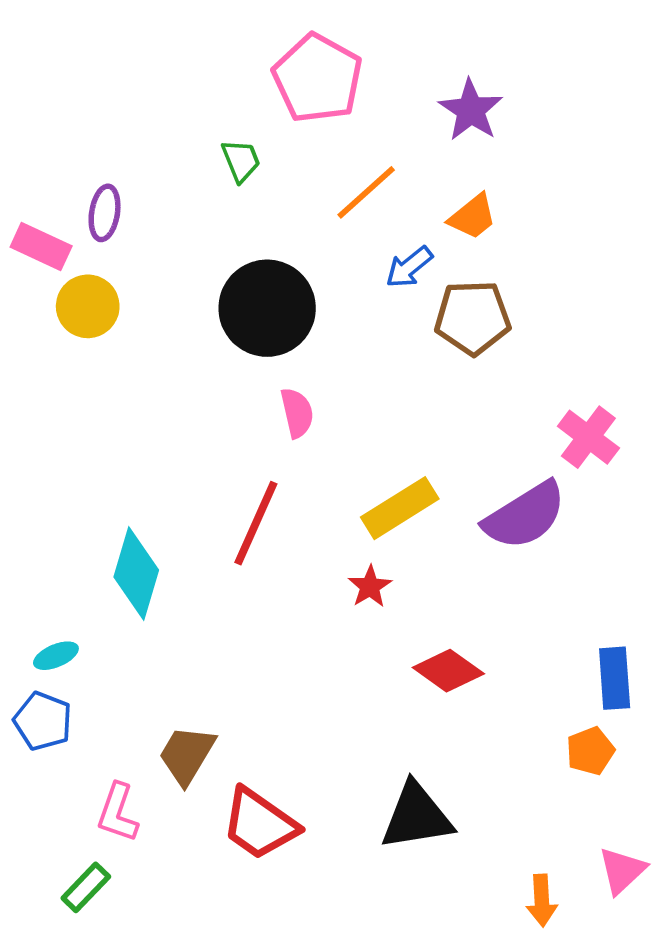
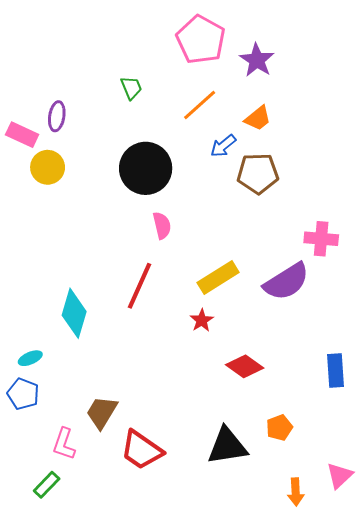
pink pentagon: (318, 78) -> (201, 40), moved
pink cross: (588, 437) -> (321, 239), turned -32
orange pentagon: (590, 751) -> (279, 428), moved

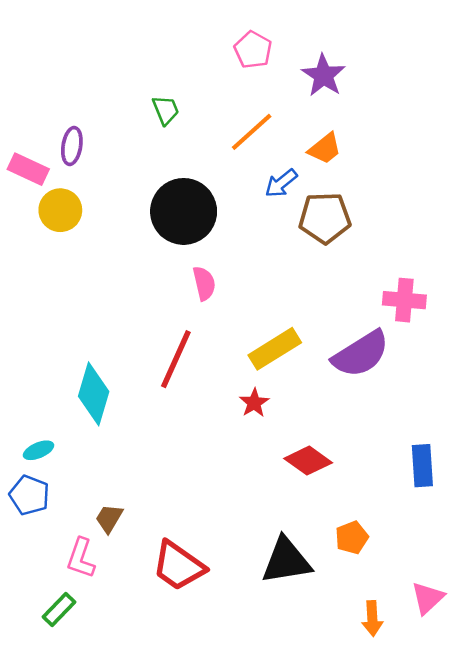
pink pentagon: (201, 40) -> (253, 50), size x0.6
brown trapezoid: (102, 412) -> (109, 518), moved, size x0.7

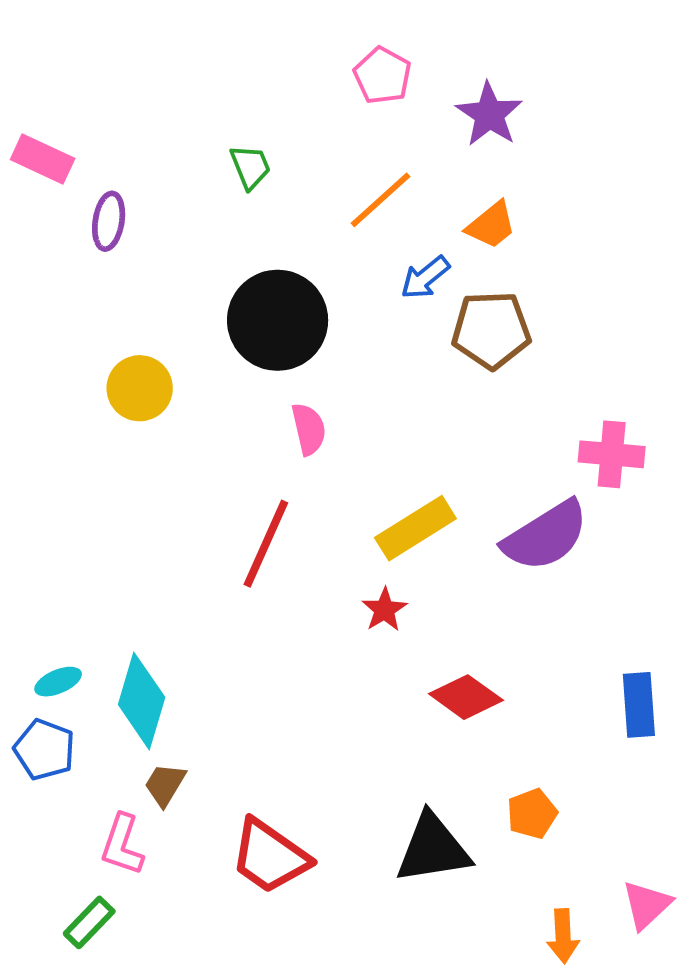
pink rectangle: (28, 169) -> (43, 159), moved
yellow circle: (60, 210) -> (140, 388), moved
cyan diamond: (94, 394) -> (142, 701), moved

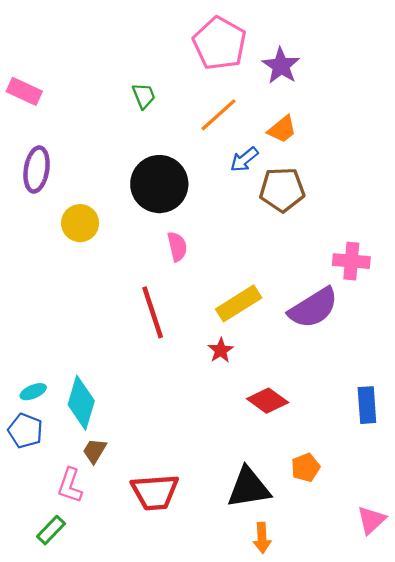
pink pentagon: (382, 76) -> (220, 43), size x1.6
purple ellipse: (109, 221) -> (37, 170), moved, size x1.4
red line: (266, 544) -> (153, 312), turned -42
red trapezoid: (270, 856) -> (155, 492), turned -39
orange arrow: (563, 936) -> (262, 538), moved

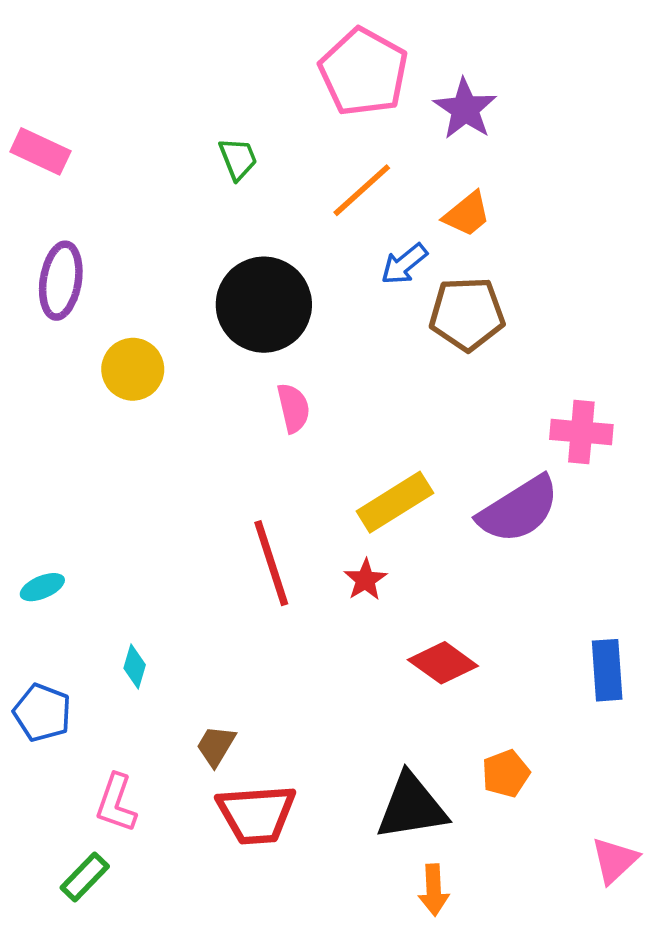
red line: (153, 312) -> (271, 563), moved
cyan ellipse: (33, 392) -> (42, 587), moved
cyan diamond: (81, 403) -> (135, 666), size x0.5
brown trapezoid: (95, 451) -> (216, 746), moved

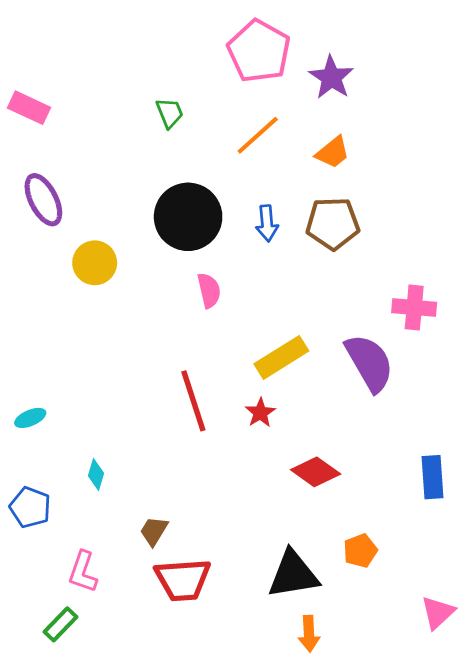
blue arrow: (404, 264) -> (267, 223), moved, turned -56
purple ellipse: (61, 281) -> (43, 200), turned -36
purple semicircle: (519, 510) -> (369, 363), turned -88

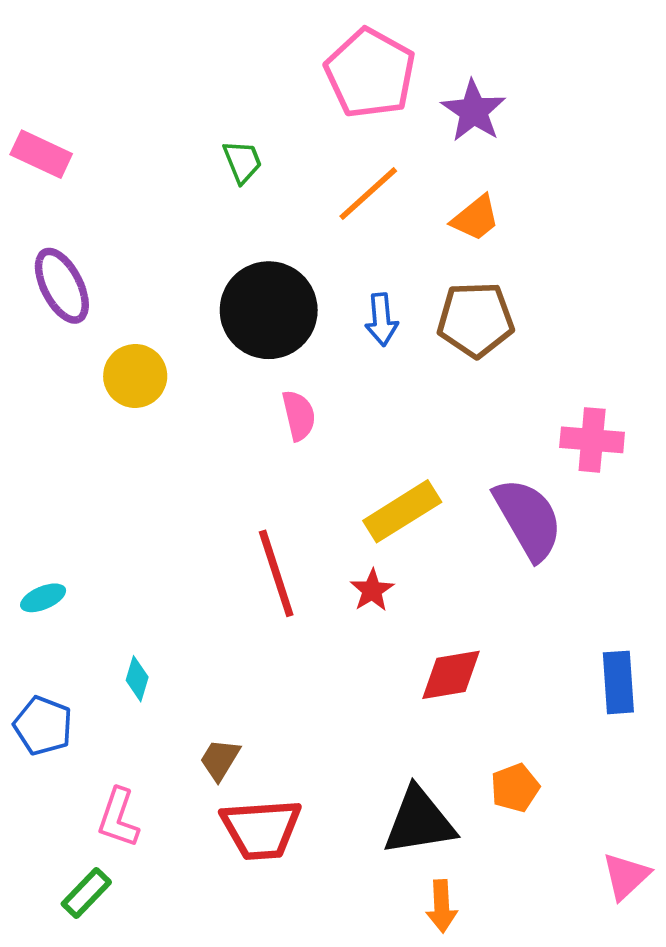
red diamond: (316, 472) -> (451, 675), turned -45

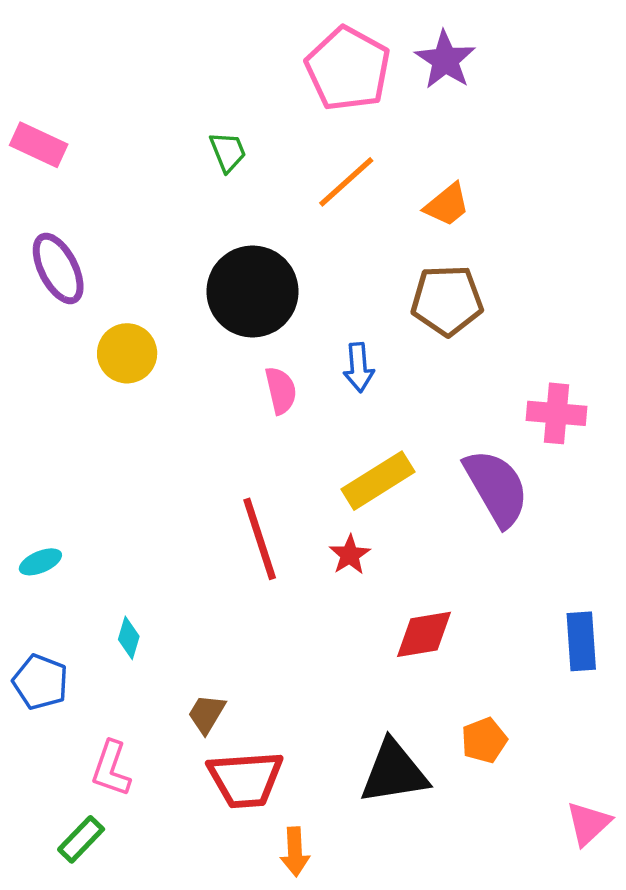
purple star: (474, 111) -> (445, 60), moved
blue arrow: (381, 320) -> (359, 367), moved
orange arrow: (442, 906) -> (295, 852), moved

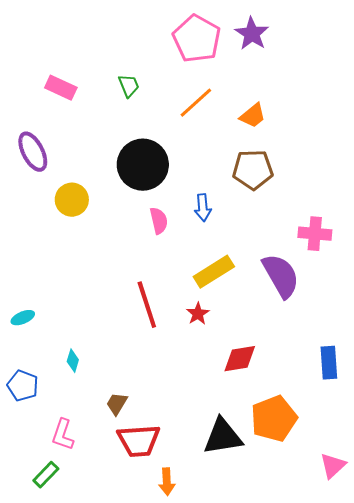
pink rectangle: (39, 145) -> (61, 88), moved
orange pentagon: (484, 740) -> (274, 419), size x1.8

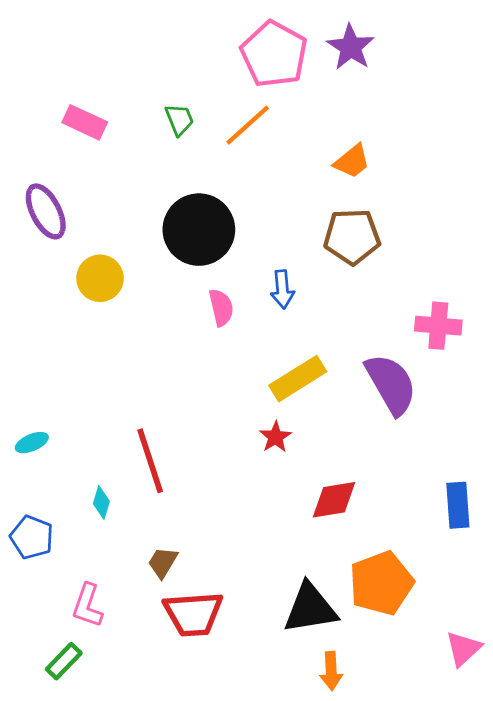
orange line: (196, 103) -> (248, 125), moved
red line: (147, 305) -> (150, 461), moved
orange arrow: (167, 482) -> (331, 671), moved

